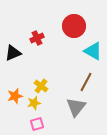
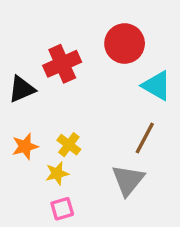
red cross: (37, 38) -> (62, 64), size x1.5
orange star: (15, 96) -> (25, 146), moved

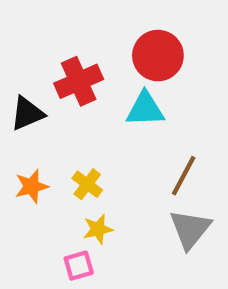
cyan triangle: (157, 86) -> (145, 109), moved, turned -32
yellow star: (57, 173) -> (98, 229), moved
gray triangle: (128, 180) -> (190, 229), moved

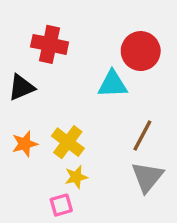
red circle: (158, 56) -> (141, 51), moved
red cross: (79, 81) -> (50, 44), moved, turned 36
yellow cross: (87, 184) -> (68, 142), size x1.4

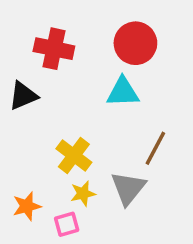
red circle: (141, 51) -> (135, 43), moved
orange star: (25, 144) -> (27, 206), moved
gray triangle: (147, 177) -> (128, 188), moved

